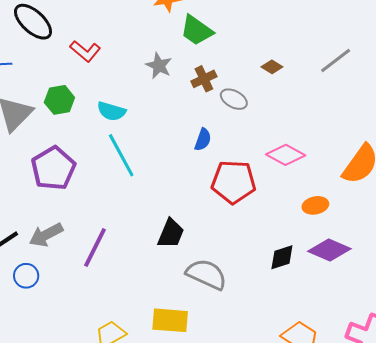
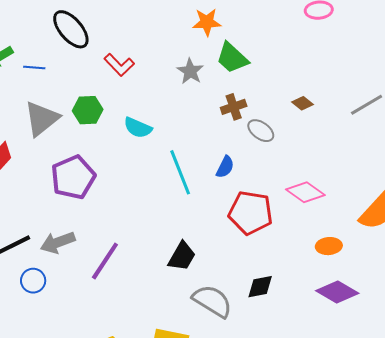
gray star: (159, 66) -> (190, 71), moved
cyan line: (121, 155) -> (180, 172), moved
black diamond: (282, 257) -> (260, 287), moved

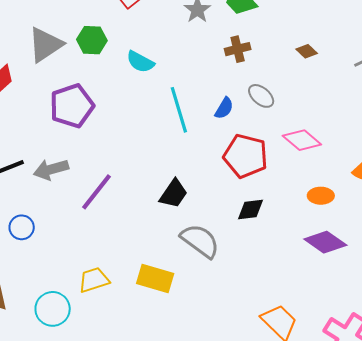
gray ellipse: (261, 131) -> (261, 96), moved
blue circle: (33, 281) -> (22, 227), moved
black diamond: (260, 287) -> (251, 209), moved

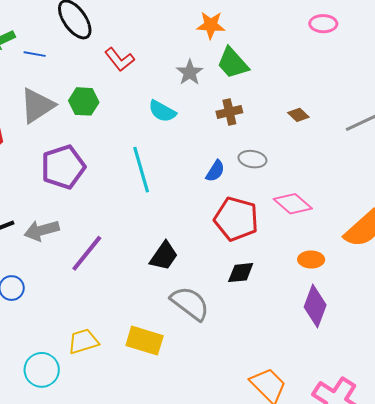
cyan semicircle: (140, 62) -> (162, 111), moved
gray ellipse: (261, 96) -> (252, 159), turned -32
cyan line: (179, 110) -> (141, 170), moved
purple diamond: (325, 242) -> (315, 306), turned 75

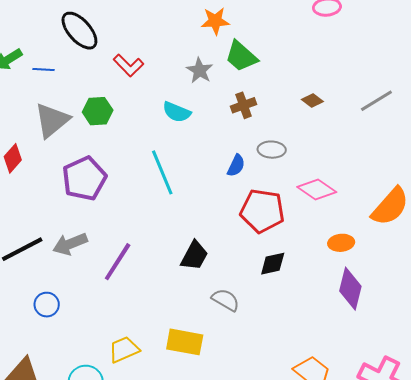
gray semicircle: (190, 303) -> (226, 300), size x0.7

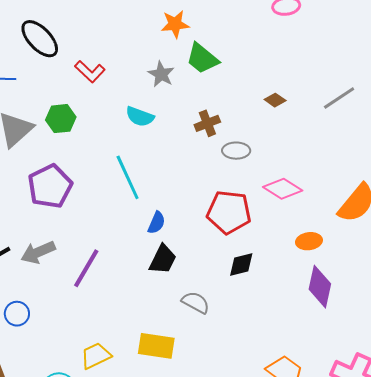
brown cross: (243, 105) -> (207, 123), moved
blue semicircle: (236, 166) -> (157, 223), moved

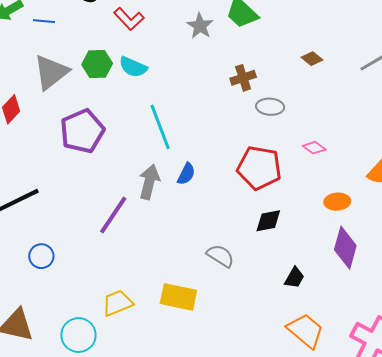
cyan semicircle: (140, 117) -> (133, 67), moved
pink diamond: (283, 189) -> (314, 148), size x0.6
gray arrow: (38, 252) -> (149, 182), moved, turned 124
black trapezoid: (163, 259) -> (294, 278), moved, size x0.7

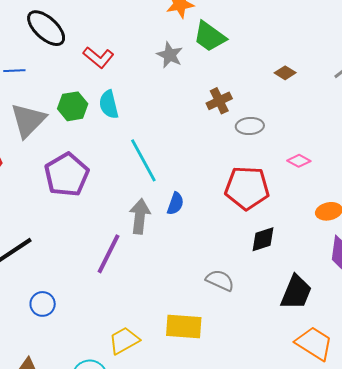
cyan semicircle: (133, 67) -> (109, 104), turned 60
black trapezoid: (294, 278) -> (296, 292), size x1.6

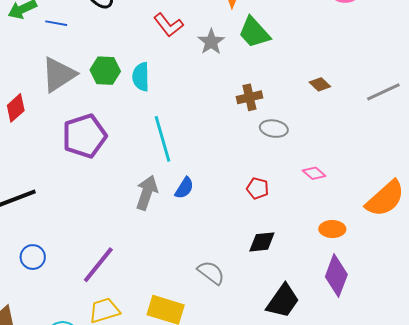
red L-shape: (98, 57) -> (168, 25), moved
red pentagon: (247, 188) -> (258, 188), size x0.5
purple line: (108, 254) -> (98, 265), moved

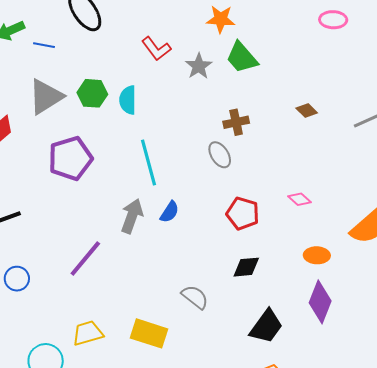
gray ellipse: (274, 129) -> (220, 155), moved, turned 48
red pentagon: (258, 188) -> (243, 213), size x1.5
purple line: (98, 265) -> (85, 258), moved

